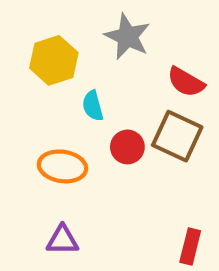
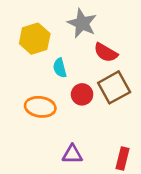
red semicircle: (186, 82) -> (106, 53), moved
brown square: (177, 136) -> (114, 87), turned 36
purple triangle: (62, 240) -> (72, 154), moved

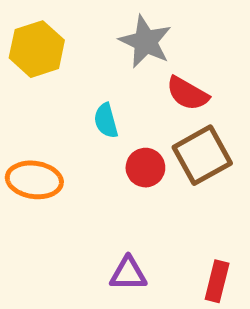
yellow hexagon: (35, 39) -> (37, 49), moved
orange ellipse: (40, 107) -> (34, 180), moved

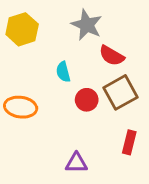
red rectangle: (217, 281) -> (129, 142), moved

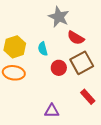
yellow hexagon: (22, 29) -> (15, 47), moved
red rectangle: (129, 142) -> (88, 97), turned -56

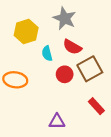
red semicircle: (76, 38) -> (72, 47), moved
yellow hexagon: (15, 47) -> (26, 32), moved

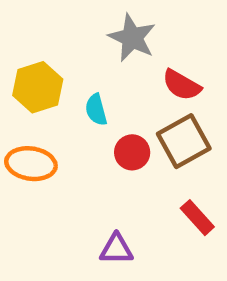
yellow hexagon: (26, 32) -> (38, 87), moved
red semicircle: (72, 47) -> (182, 85), moved

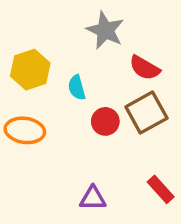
red rectangle: (197, 218) -> (161, 189), moved

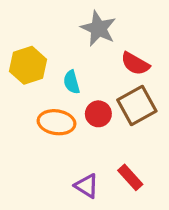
orange ellipse: (25, 130) -> (57, 122), moved
red rectangle: (161, 189) -> (130, 177), moved
purple triangle: (93, 198) -> (87, 186), turned 32

